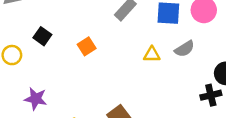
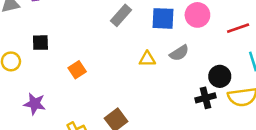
black square: (42, 36) -> (40, 43), turned -36
orange square: (87, 46) -> (77, 70), moved

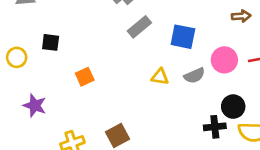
pink circle: (197, 15) -> (224, 60), moved

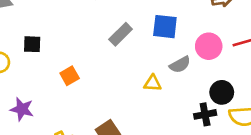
gray rectangle: (139, 27) -> (121, 34), moved
yellow triangle: (160, 77) -> (153, 83), moved

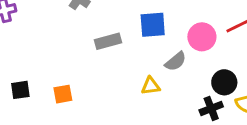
gray rectangle: (121, 34) -> (108, 41), turned 40
black square: (32, 44) -> (20, 90), moved
orange square: (70, 76) -> (63, 94), turned 30

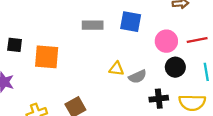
gray semicircle: (176, 61) -> (138, 77), moved
black circle: (224, 82) -> (175, 67), moved
orange square: (63, 94) -> (47, 57), size x1.6

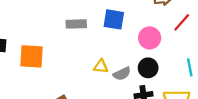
red line: (197, 40) -> (182, 22), moved, turned -36
black circle: (175, 67) -> (148, 68), moved

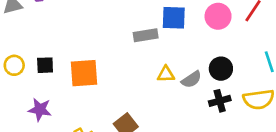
gray rectangle: (76, 24) -> (146, 35), moved
pink circle: (150, 38) -> (218, 16), moved

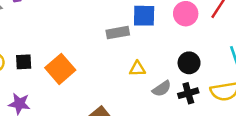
orange square: (84, 73) -> (60, 69), turned -36
gray semicircle: (191, 79) -> (162, 89), moved

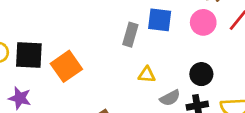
gray rectangle: (118, 33) -> (130, 35), turned -70
black square: (24, 62) -> (29, 55), size x1.6

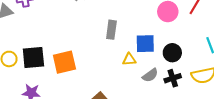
blue square: (160, 20) -> (145, 44), moved
orange square: (66, 66) -> (64, 62), turned 30

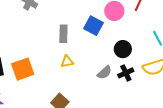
blue square: (145, 44) -> (93, 26), moved, turned 36
yellow triangle: (129, 59) -> (67, 62), moved

